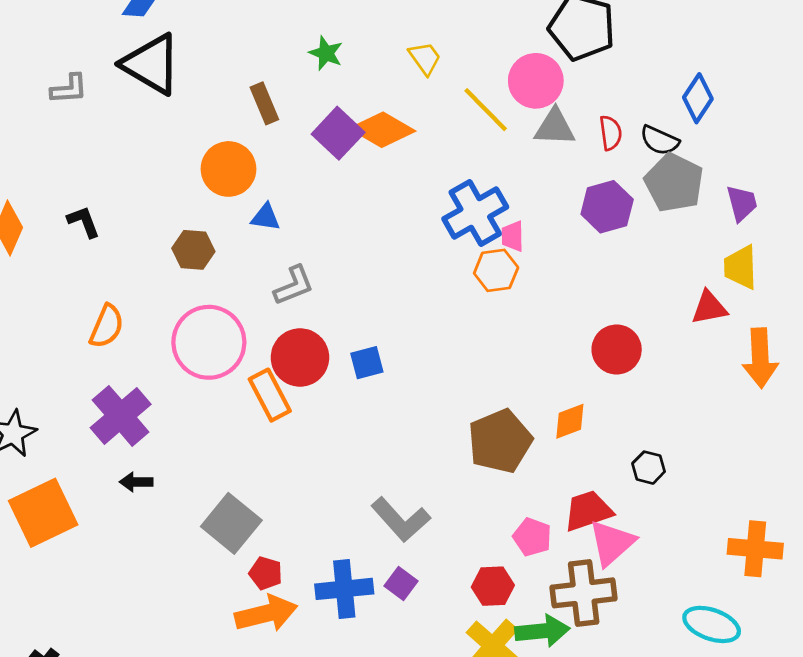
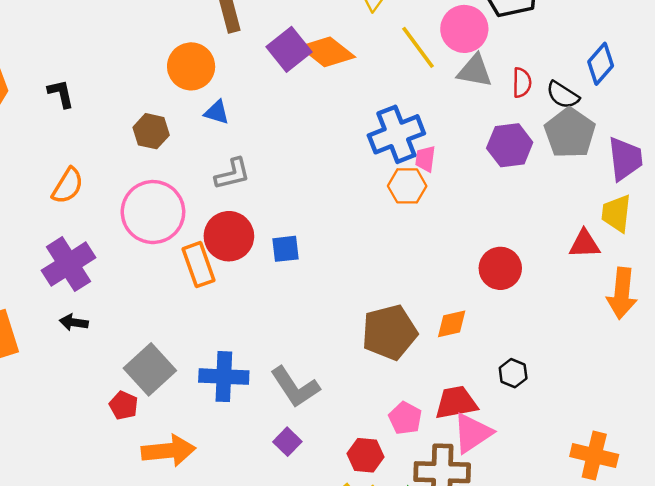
purple trapezoid: (742, 203) -> (625, 159), size x1.4
red pentagon: (266, 573) -> (124, 405), moved
blue cross: (344, 589) -> (224, 377), moved

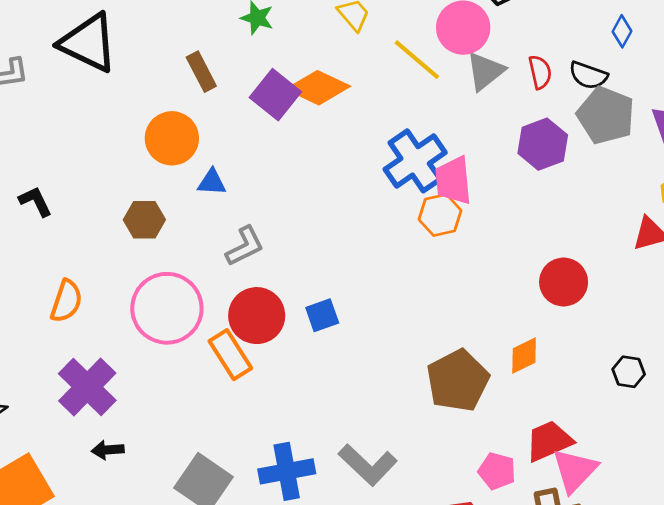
blue diamond: (601, 64) -> (622, 31), size x0.7
gray triangle: (475, 71) -> (485, 71), turned -36
pink trapezoid: (425, 159) -> (453, 180), size x1.6
black hexagon: (513, 373) -> (629, 372), moved

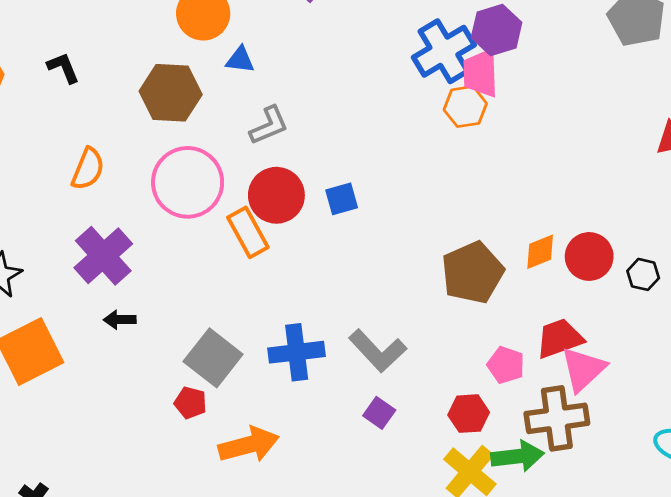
purple hexagon: (543, 144) -> (497, 30), moved
brown hexagon: (144, 220) -> (171, 93), size x1.5
red circle: (564, 282) -> (589, 256), moved

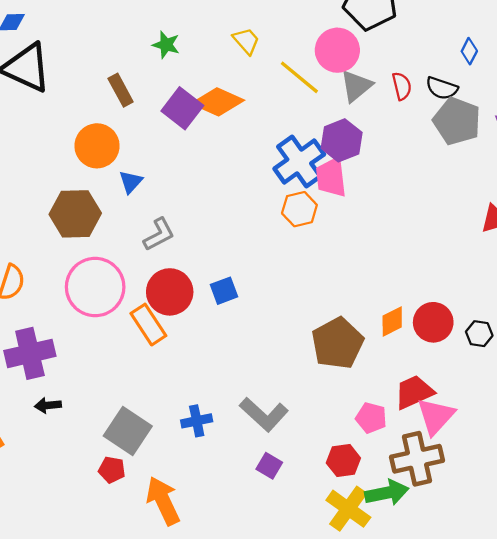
blue triangle: (240, 60) -> (131, 182), turned -50
orange hexagon: (465, 107) -> (299, 209), moved
purple cross: (103, 256) -> (30, 353), turned 33
blue cross: (297, 352) -> (197, 421), size x0.7
orange arrow: (249, 445) -> (163, 501), turned -96

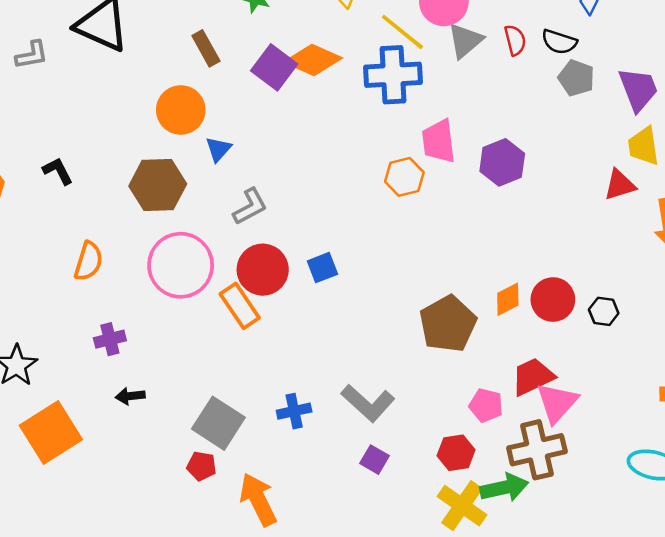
gray pentagon: (457, 121) -> (576, 78), size x0.7
purple hexagon: (342, 140) -> (502, 162), moved
blue cross: (299, 161) -> (393, 75), moved, turned 33
purple cross: (30, 353) -> (110, 339), size x0.6

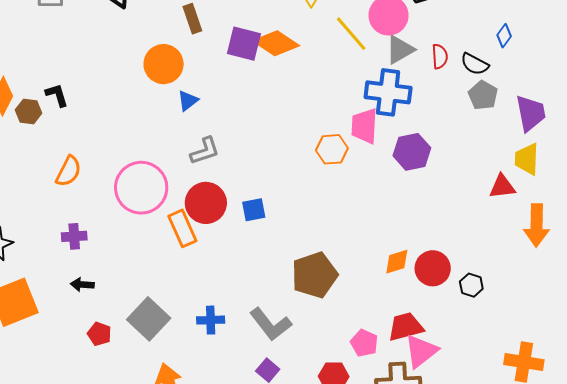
purple square: (274, 67) -> (244, 44), turned -33
blue cross: (393, 75) -> (388, 92), moved
brown hexagon: (158, 185) -> (29, 112), moved, size x0.6
brown pentagon: (448, 324) -> (315, 275), moved
red pentagon: (201, 466) -> (99, 334), moved

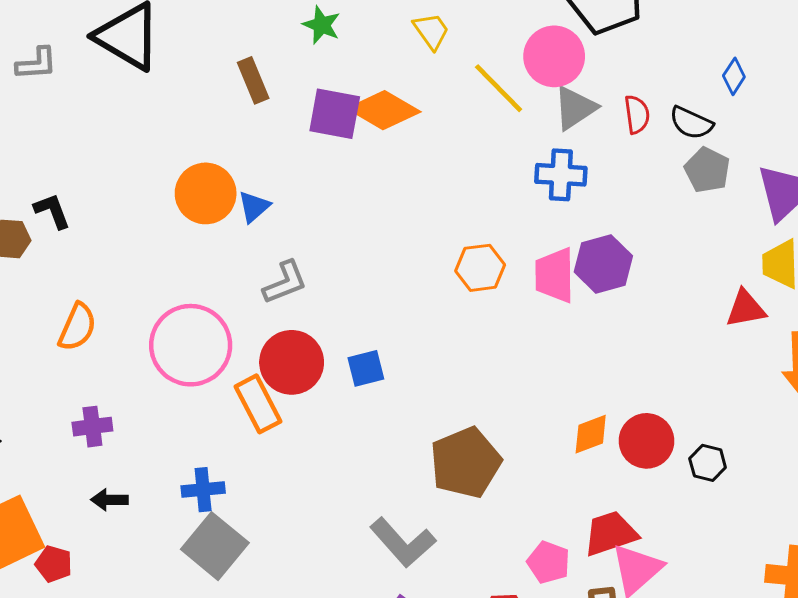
orange circle: (164, 64) -> (206, 193), moved
blue cross: (388, 92) -> (561, 175), size x0.7
pink trapezoid: (364, 126) -> (554, 275), moved
blue cross: (211, 320) -> (203, 490), moved
red pentagon: (99, 334) -> (54, 564), moved

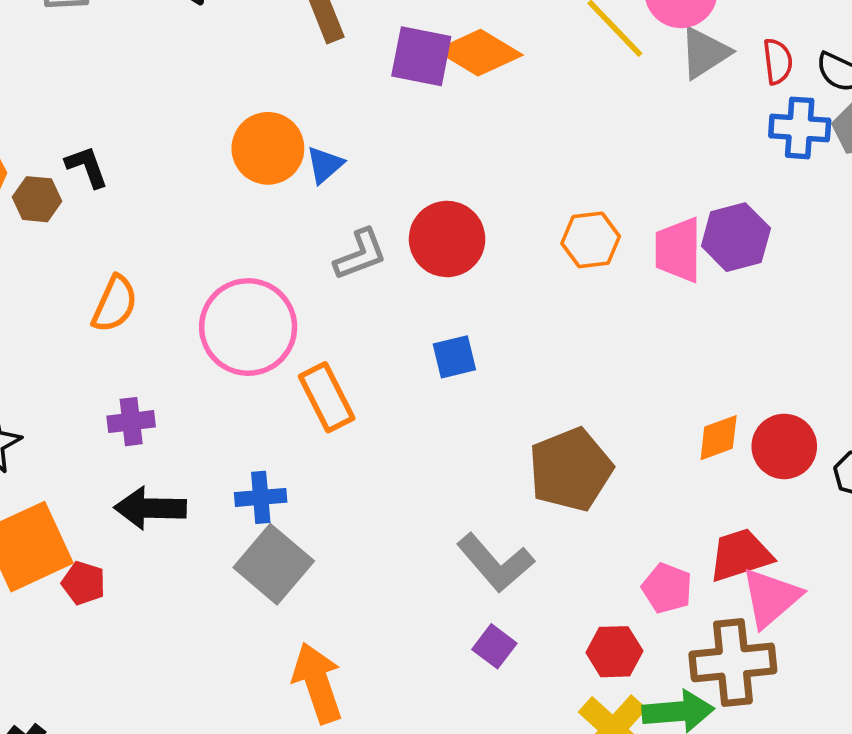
blue cross: (561, 175) -> (800, 128), moved
red circle: (292, 362) -> (447, 239), moved
black arrow: (110, 500) -> (150, 508), size x1.6

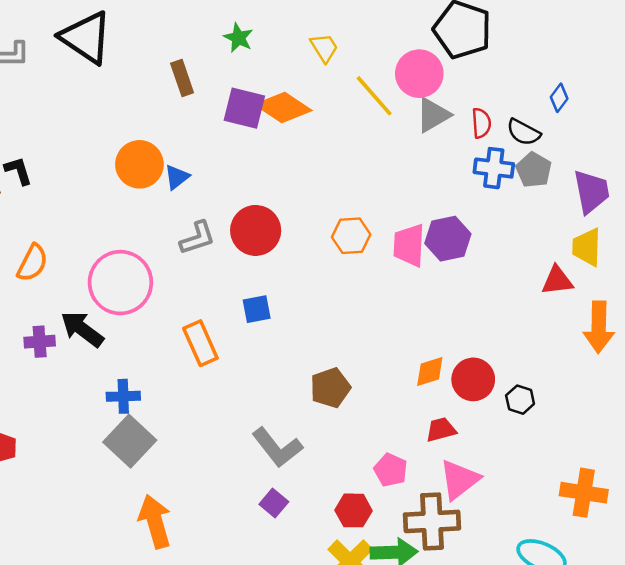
orange rectangle: (327, 397) -> (200, 343), moved
brown pentagon: (571, 470) -> (330, 388), size x0.7
black arrow: (150, 508) -> (82, 329), moved, turned 33
red trapezoid: (740, 555) -> (441, 430), moved, size x0.7

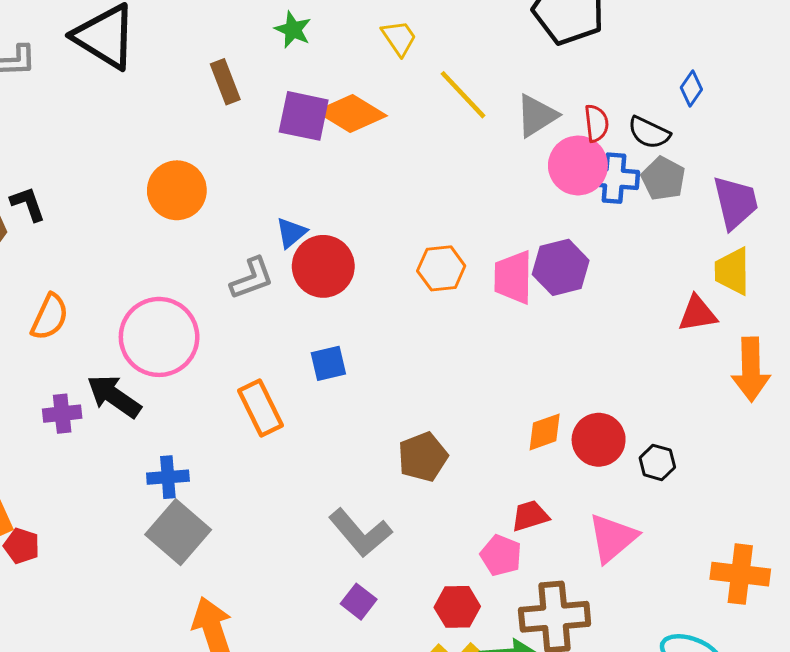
pink circle: (419, 74) -> (578, 165), moved
blue triangle: (177, 177) -> (291, 233), moved
red trapezoid: (441, 430) -> (530, 516), moved
pink triangle: (459, 480) -> (613, 538), moved

